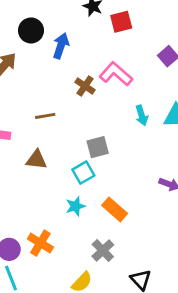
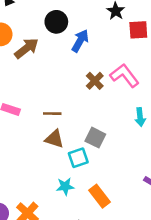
brown line: (45, 116) -> (52, 114), moved
gray square: (98, 147) -> (95, 138), turned 30
brown triangle: (36, 160) -> (54, 139), moved

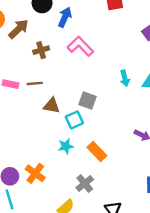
pink L-shape: (124, 75) -> (80, 46), moved
brown cross: (95, 81) -> (41, 50), moved, turned 35
brown line: (52, 114) -> (35, 83), moved

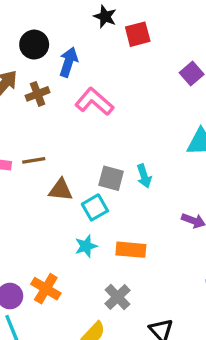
brown cross: (41, 50) -> (38, 94), moved
cyan arrow: (125, 78) -> (144, 176), moved
orange rectangle: (97, 151) -> (131, 250), turned -36

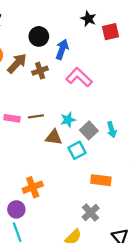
gray square: (111, 178) -> (89, 130), turned 30
cyan star: (86, 246) -> (68, 120), moved
orange cross: (46, 289) -> (33, 187), moved, turned 36

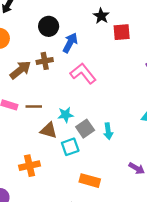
brown arrow: (17, 63) -> (20, 70), moved
orange cross: (33, 187) -> (29, 166), moved

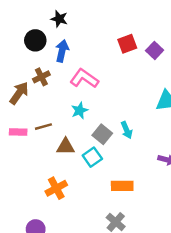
black star: (101, 16) -> (59, 19), moved
red square: (122, 32) -> (127, 44), moved
cyan star: (66, 115) -> (80, 110), moved

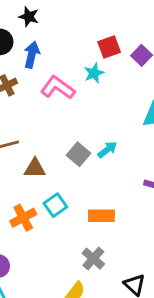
cyan star: (80, 110) -> (94, 73), moved
cyan arrow: (127, 130) -> (107, 150), turned -105
cyan square: (92, 157) -> (55, 205), moved

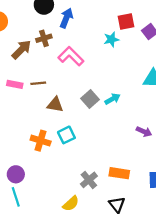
pink L-shape: (58, 88) -> (71, 56), moved
orange rectangle: (101, 216) -> (119, 173), moved
orange cross: (23, 218) -> (41, 141), turned 36

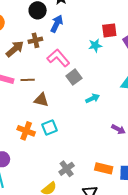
gray square: (90, 99) -> (74, 77), moved
orange rectangle: (119, 173) -> (104, 168), moved

